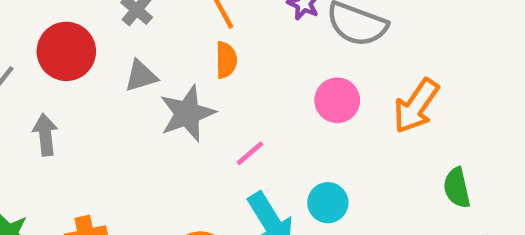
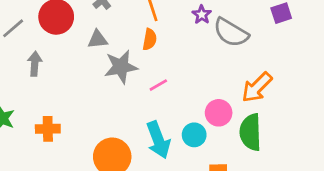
pink circle: (337, 100) -> (219, 113), moved
pink line: (250, 153) -> (158, 85), moved
green semicircle: (457, 188) -> (251, 132), moved, size x1.5

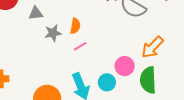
orange semicircle: (150, 39) -> (75, 26), moved
gray star: (121, 67) -> (53, 33), size x0.7

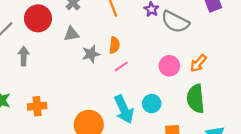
orange arrow: (152, 47) -> (198, 63), size x0.7
pink circle: (125, 66) -> (169, 66), moved

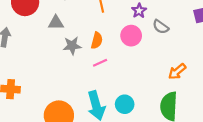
gray semicircle: (175, 22) -> (161, 27), size x0.6
pink circle: (169, 66) -> (131, 36), moved

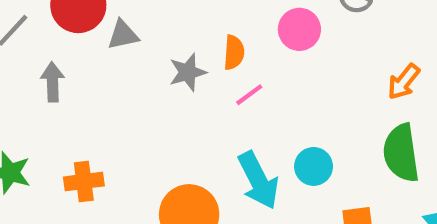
gray triangle: (56, 23) -> (123, 35), moved

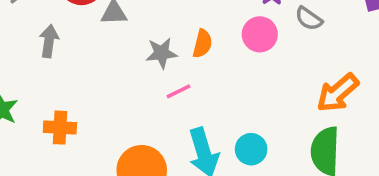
orange arrow: (404, 82) -> (338, 93), size x1.4
pink line: (249, 95) -> (179, 91), moved

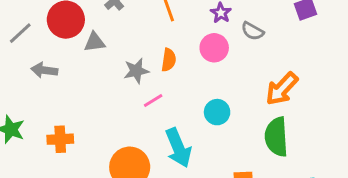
gray arrow: (49, 41) -> (44, 70), turned -85
cyan circle: (251, 149) -> (217, 112), moved

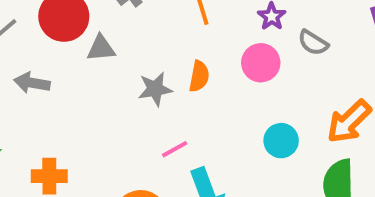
pink line: (153, 100) -> (175, 149), moved
cyan circle: (217, 112) -> (281, 141), moved

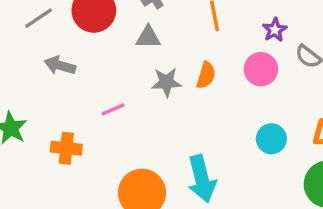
gray triangle: (101, 48) -> (148, 37), moved
pink line: (175, 149) -> (113, 109), moved

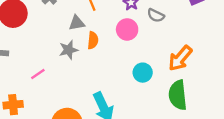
gray triangle: (148, 37) -> (77, 23), moved

